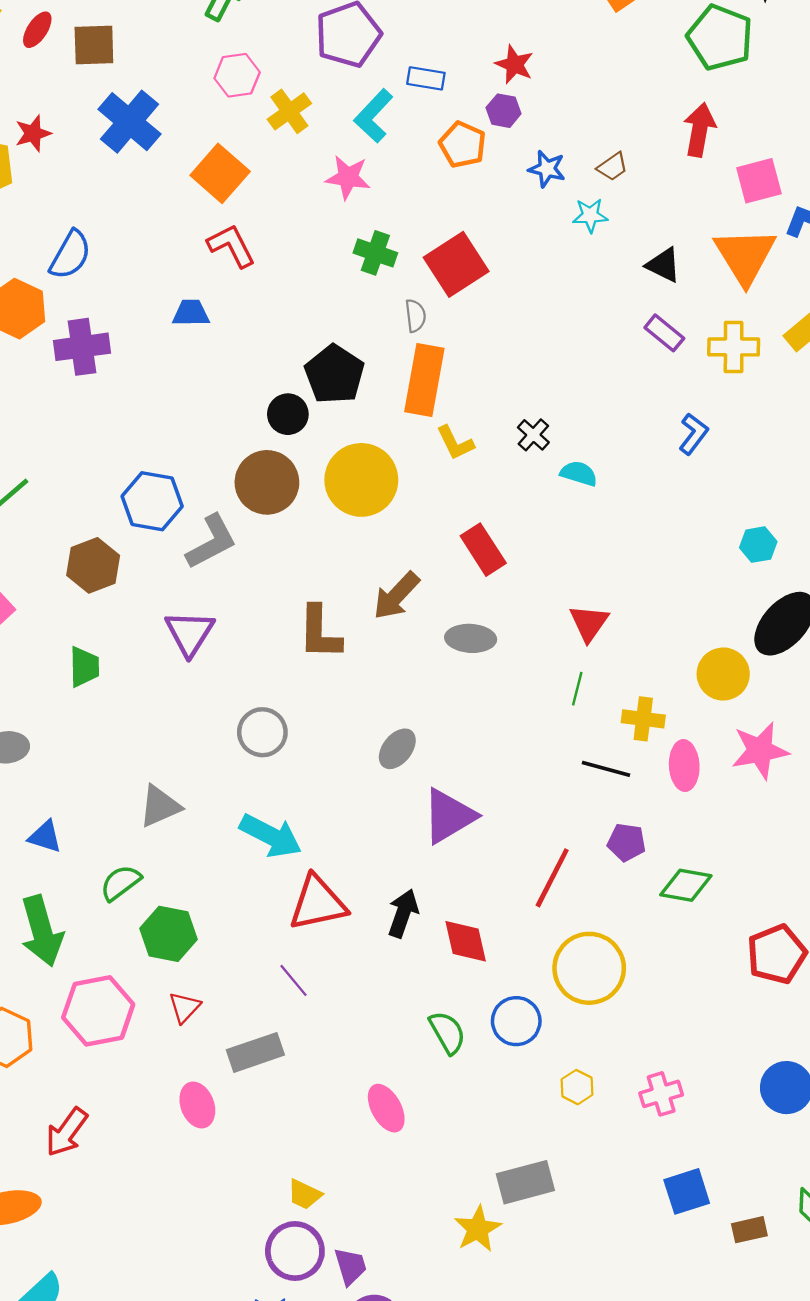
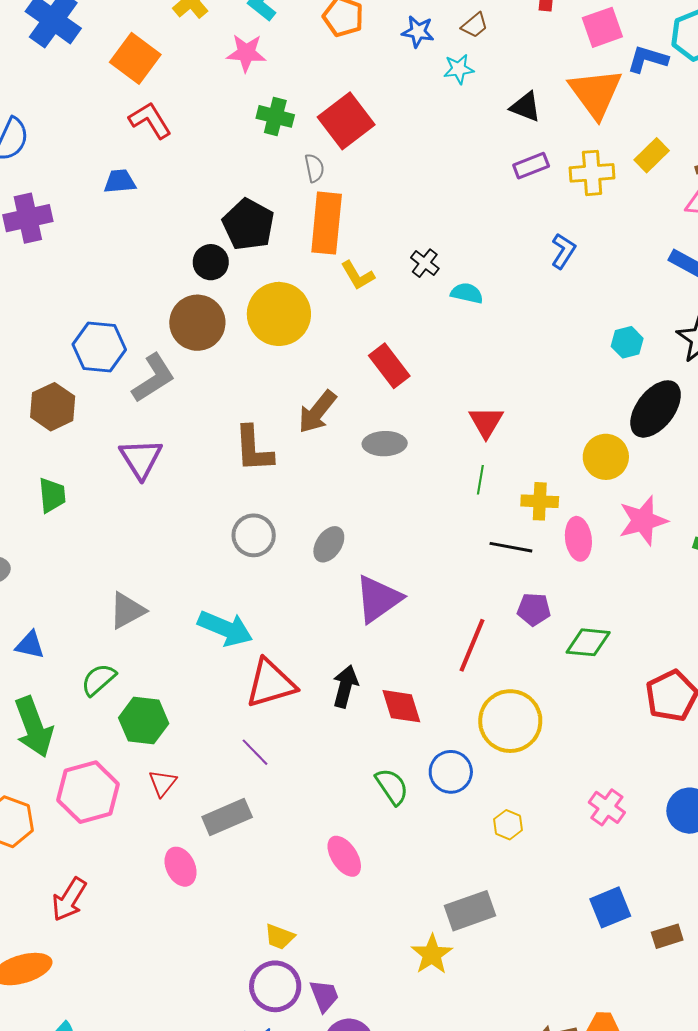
purple rectangle: (664, 333) -> (531, 166), turned -56
gray circle: (262, 732) -> (254, 535), moved
pink cross: (661, 1094) -> (607, 807), moved, turned -33

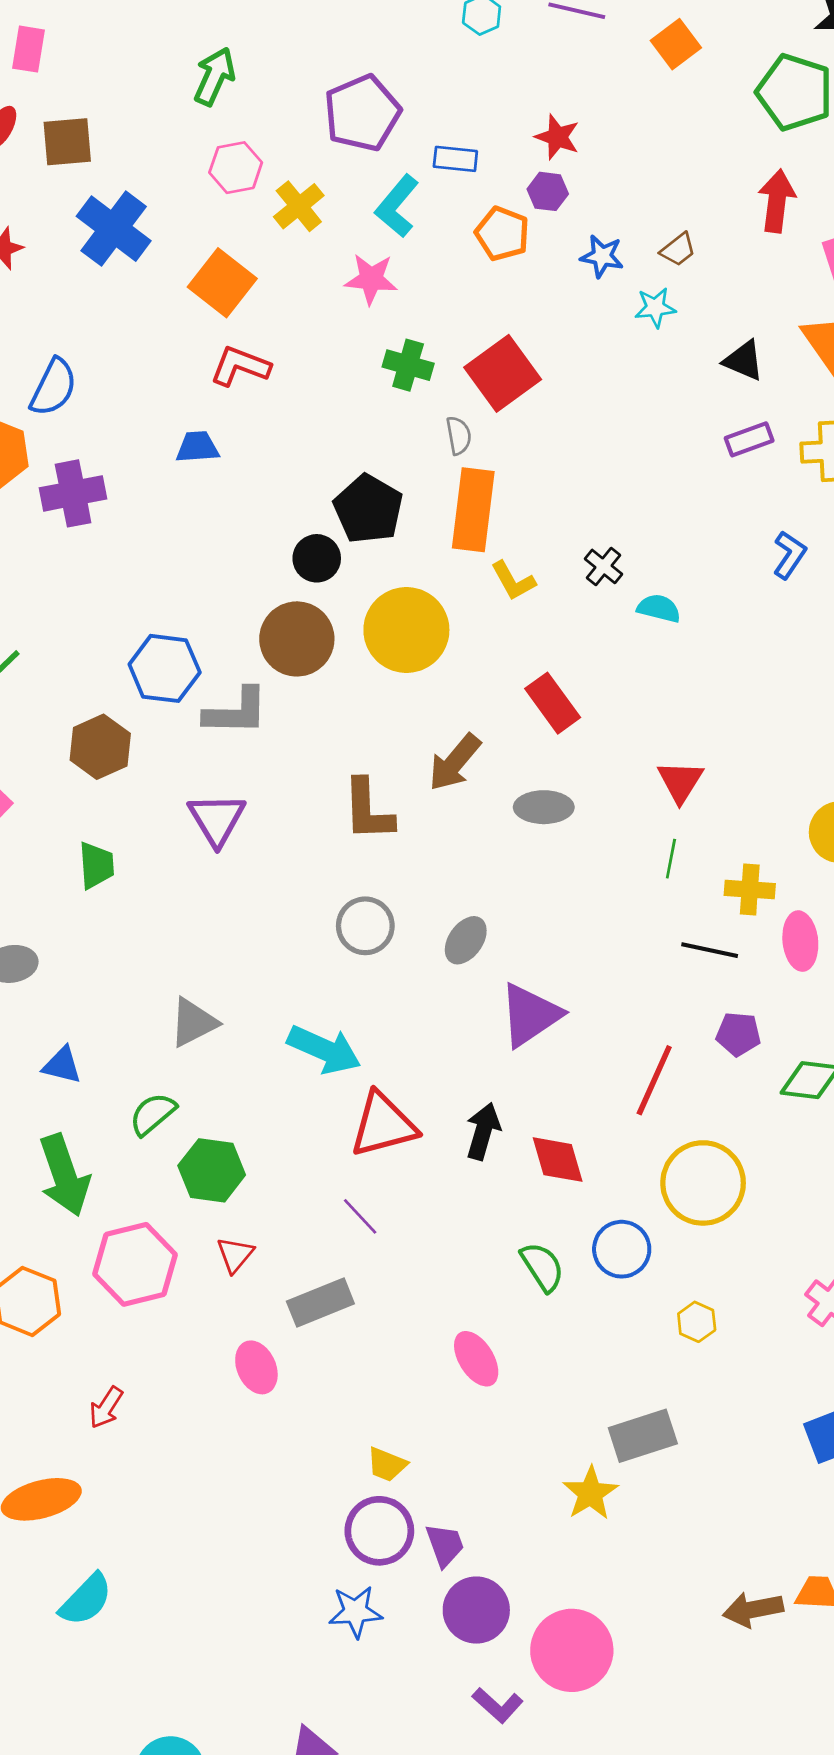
red L-shape: (150, 120) -> (240, 366), turned -39
gray L-shape: (153, 378) -> (236, 712), turned 32
red arrow: (69, 899) -> (106, 1407), size x0.7

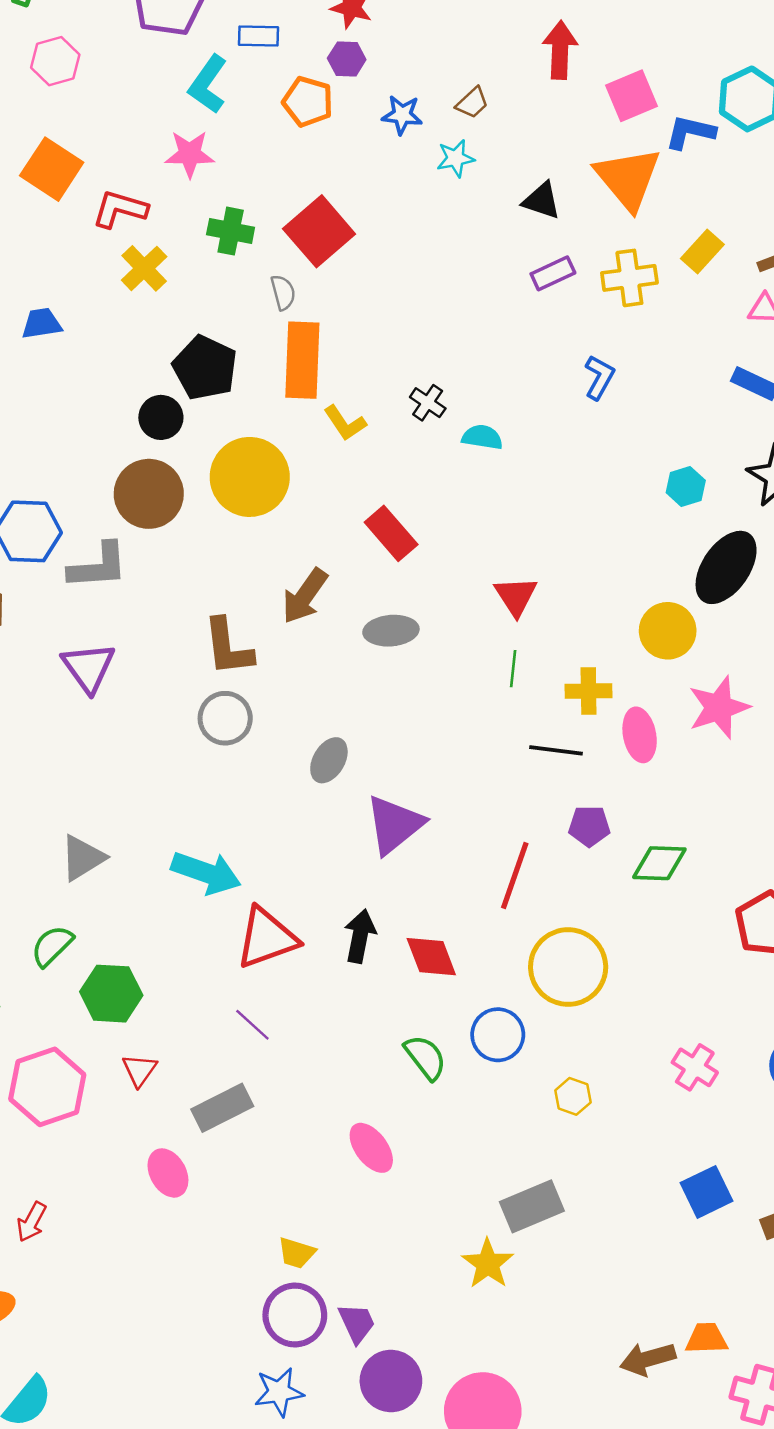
yellow cross: (299, 206) -> (144, 268), moved
red L-shape: (240, 366) -> (120, 209), moved
gray circle: (365, 926) -> (225, 718), moved

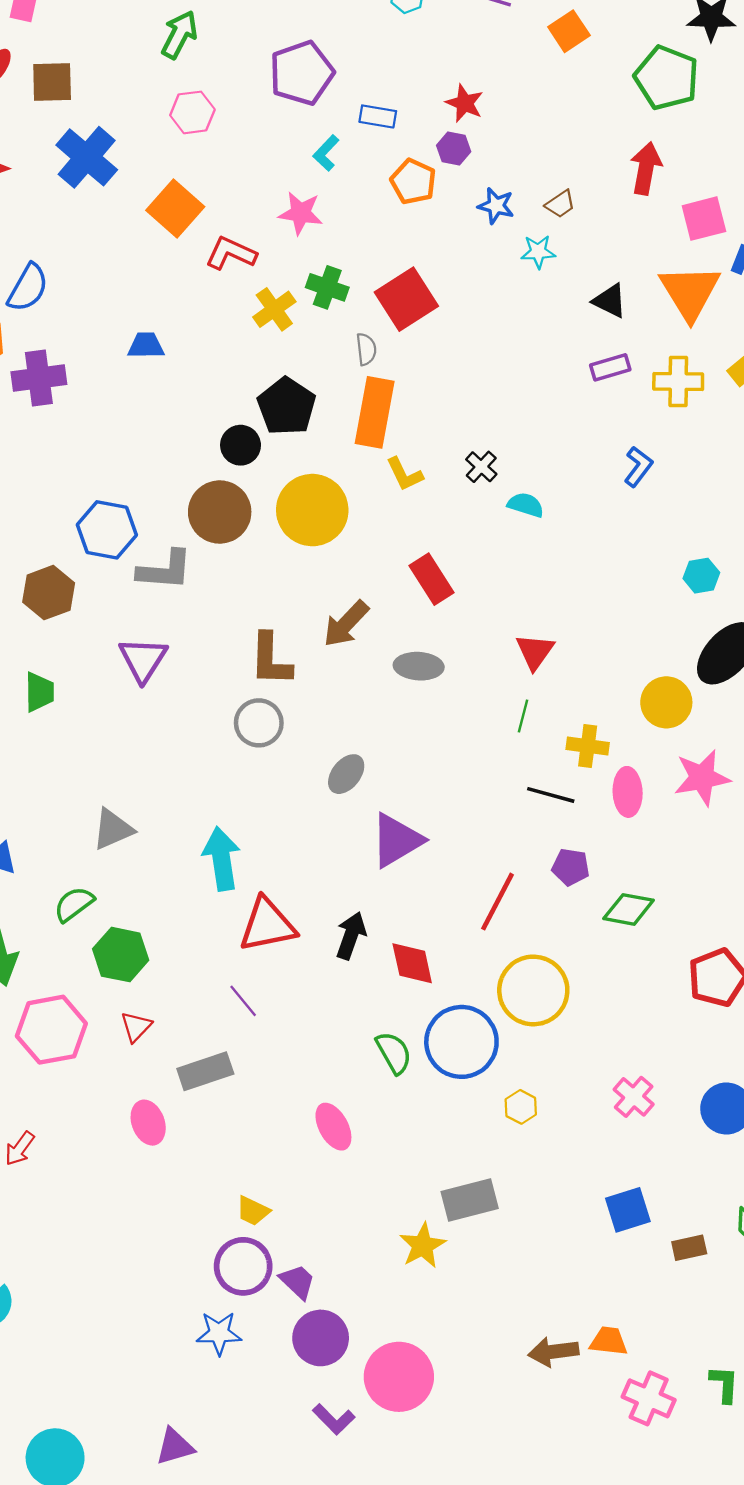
cyan L-shape: (208, 84) -> (326, 153), size x0.7
yellow cross: (144, 268) -> (274, 309), moved
cyan arrow: (206, 873) -> (222, 859), turned -126
blue circle: (498, 1035) -> (461, 1042), size x1.5
purple trapezoid: (357, 1323) -> (298, 1282), turned -30

